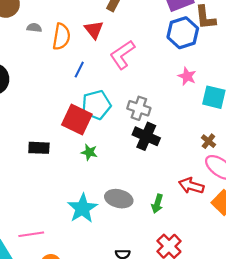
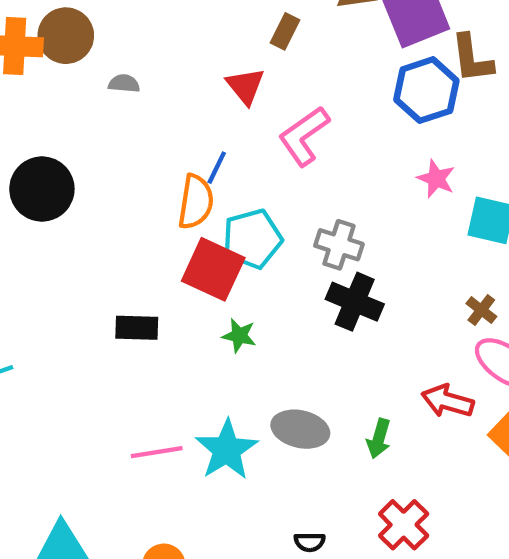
orange semicircle: (61, 37) -> (196, 202), moved
pink line: (31, 234) -> (157, 452), moved

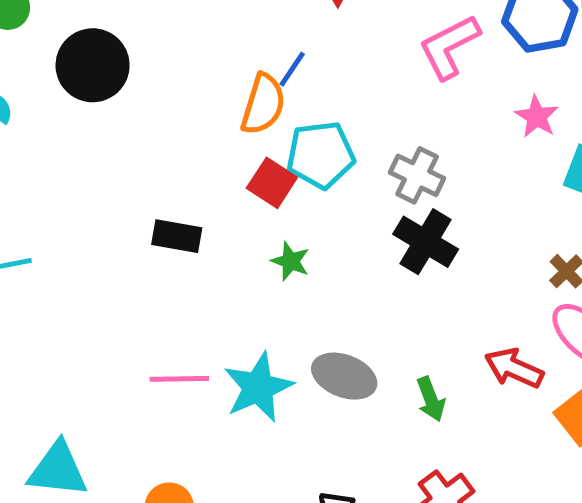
pink L-shape: (304, 136) -> (449, 47), moved
red square: (213, 269) -> (272, 183), size x0.7
green arrow: (379, 439) -> (431, 399), turned -45

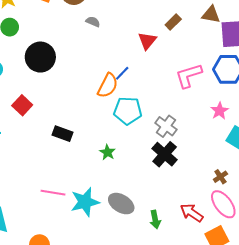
red square: (272, 183) -> (22, 105), moved

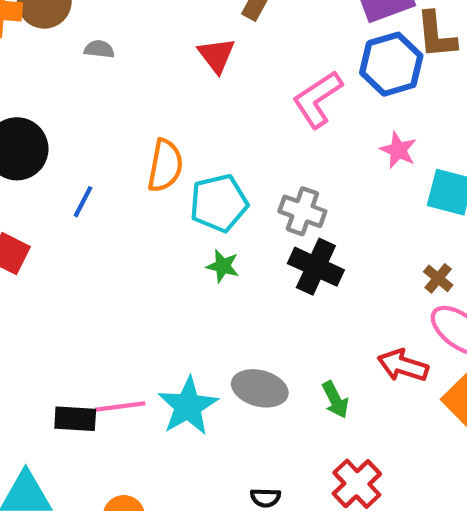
blue line: (122, 73) -> (83, 202), moved
black rectangle: (62, 134) -> (75, 419), moved
green star: (107, 152) -> (223, 266), moved

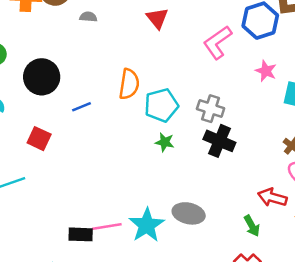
blue line: (83, 202) -> (81, 107), turned 42
green arrow: (335, 400) -> (252, 226), moved

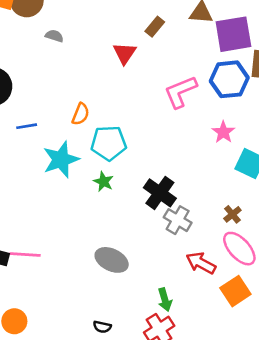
orange semicircle: (129, 84) -> (81, 114), size x0.7
gray cross: (211, 109) -> (178, 220), moved
cyan star: (147, 225) -> (61, 159), moved
green arrow: (252, 226) -> (165, 300), moved

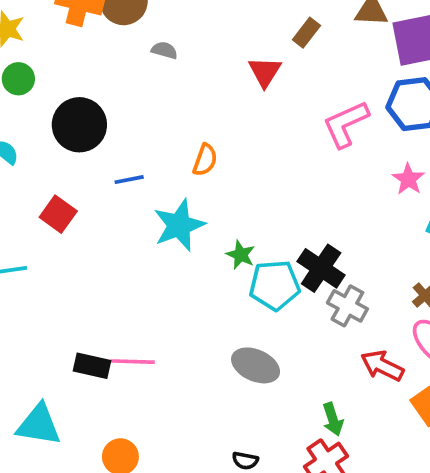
cyan pentagon: (109, 143) -> (275, 285), moved

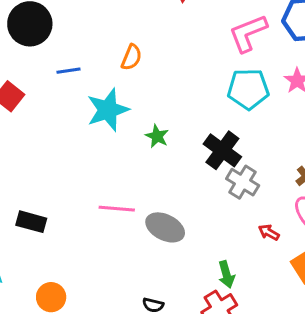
cyan pentagon: (275, 285) -> (248, 89), moved
pink line: (133, 362) -> (117, 209), moved
red arrow: (382, 366) -> (269, 232), size x0.6

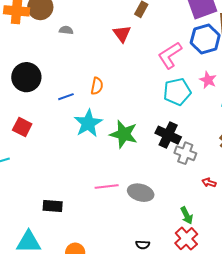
blue line: (68, 71) -> (66, 97), moved
green star: (157, 136) -> (124, 134), size x1.8

